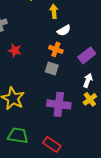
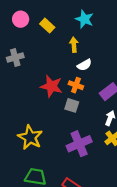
red star: (15, 50) -> (51, 86), moved, size x1.5
purple cross: (59, 104) -> (79, 144), turned -30

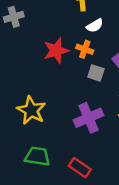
red star: (51, 86) -> (56, 51), turned -30
gray square: (72, 105) -> (96, 73), moved

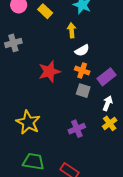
orange cross: (85, 49) -> (82, 70), moved
purple cross: (88, 118) -> (77, 129), size x0.7

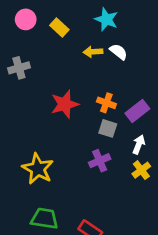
yellow arrow: (72, 30) -> (93, 52), turned -88
white semicircle: (82, 50) -> (118, 52), moved, turned -112
purple cross: (77, 129) -> (100, 161), moved

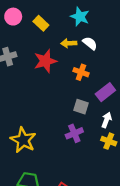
orange cross: (106, 103) -> (81, 72), moved
red star: (65, 104) -> (45, 61), moved
yellow cross: (141, 170) -> (109, 141), turned -32

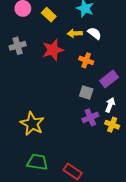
purple cross: (74, 133) -> (90, 117), moved

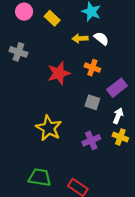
gray cross: (18, 46) -> (18, 52), turned 35
red star: (53, 50) -> (59, 73), moved
purple cross: (90, 117) -> (91, 140), moved
yellow star: (32, 124) -> (49, 128), moved

